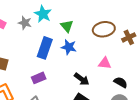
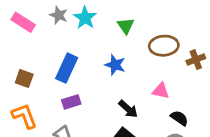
gray star: (25, 23) -> (59, 15), moved
green triangle: (67, 26) -> (126, 26), moved
blue rectangle: (45, 48) -> (67, 68), moved

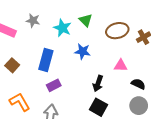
cyan star: (85, 18) -> (62, 28), moved
brown square: (24, 79) -> (12, 65), moved, turned 32
black arrow: (128, 109) -> (98, 83), turned 77

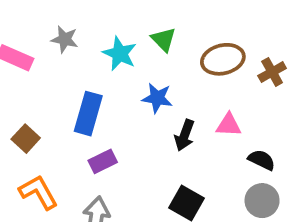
brown square: (12, 65) -> (26, 139), moved
black arrow: (98, 83) -> (185, 135), moved

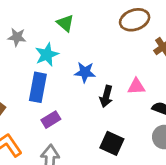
green triangle: (164, 39) -> (65, 23), moved
cyan star: (120, 54) -> (47, 55), moved, turned 30
brown ellipse: (223, 59) -> (135, 20), moved

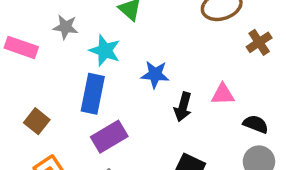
cyan star: (47, 55) -> (105, 51), turned -30
purple rectangle: (51, 120) -> (109, 137), size x1.4

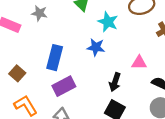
cyan star: (105, 51) -> (108, 22), moved
black arrow: (183, 107) -> (115, 82), moved

